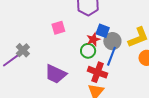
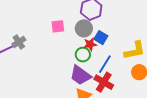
gray circle: (112, 41) -> (84, 28), moved
red cross: (98, 72) -> (104, 82), moved
purple trapezoid: (56, 74) -> (80, 75), moved

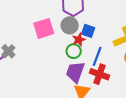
pink square: (58, 26) -> (44, 28), size x1.5
purple trapezoid: (80, 75) -> (75, 72), turned 85

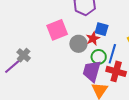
gray circle: (70, 25) -> (78, 44), moved
green circle: (74, 51) -> (99, 57), moved

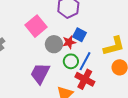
pink square: (57, 30) -> (36, 26), turned -30
purple trapezoid: (92, 71) -> (40, 73), moved

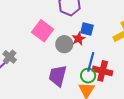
green circle: (71, 61) -> (88, 76), moved
blue line: (85, 61) -> (91, 62), moved

